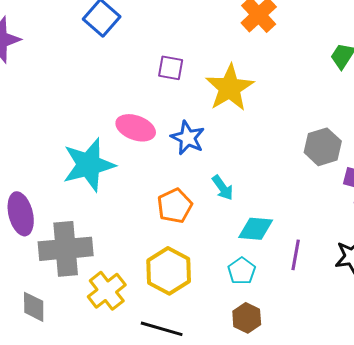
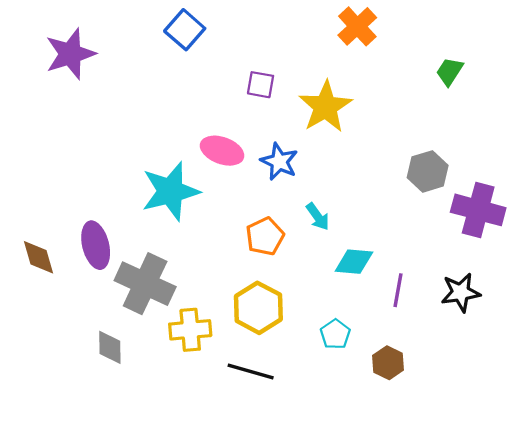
gray cross: (66, 249) -> (145, 284), turned 30
cyan pentagon: (242, 271) -> (335, 334), moved
yellow cross: (107, 291) -> (190, 330), turned 33
brown hexagon: (247, 318) -> (388, 363), moved

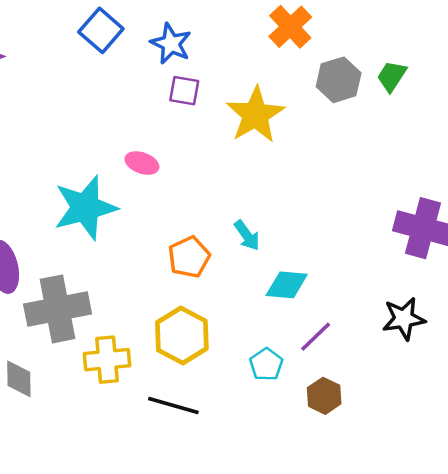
pink ellipse: (222, 151) -> (142, 163), size x0.7
blue star: (279, 162) -> (171, 44), moved
gray hexagon: (428, 171) -> (339, 80), moved
gray cross: (145, 284) -> (58, 309), turned -36
purple line: (398, 290) -> (316, 337), moved, turned 36

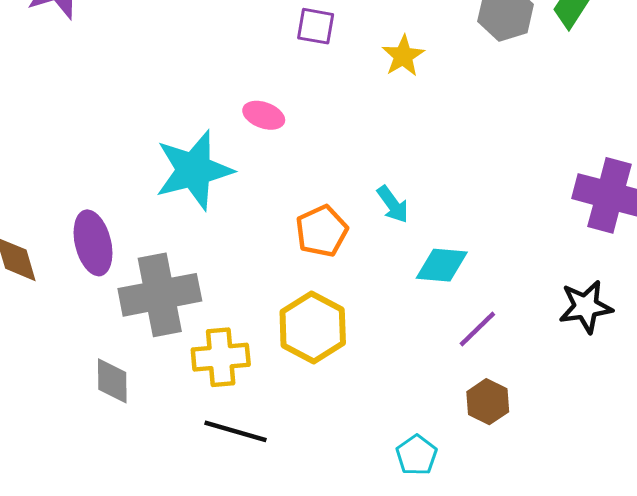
yellow star: (255, 115) -> (403, 56), size x0.6
cyan pentagon: (266, 364) -> (417, 455), moved
black line: (173, 405) -> (235, 431), moved

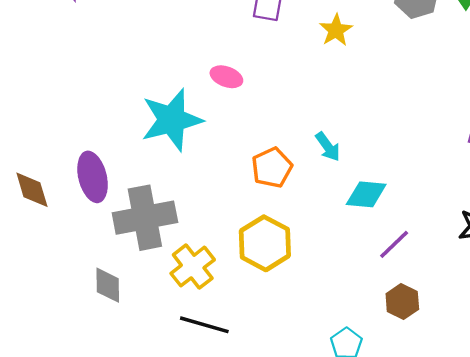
yellow cross: (221, 357) -> (193, 267), turned -33

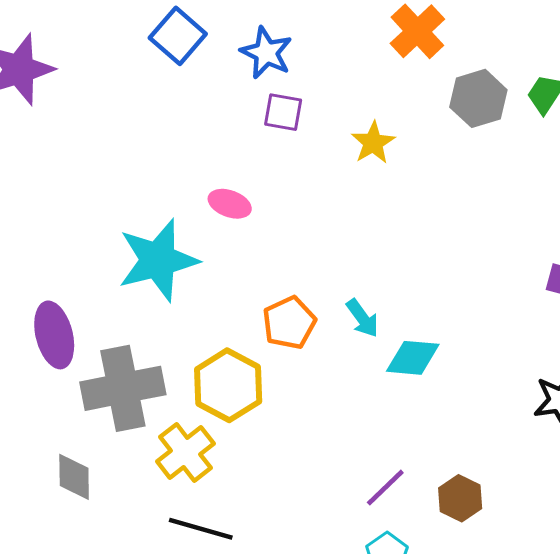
cyan arrow: (328, 147) -> (362, 318), moved
yellow hexagon: (265, 243) -> (228, 385), moved
purple line: (394, 244) -> (385, 488), moved

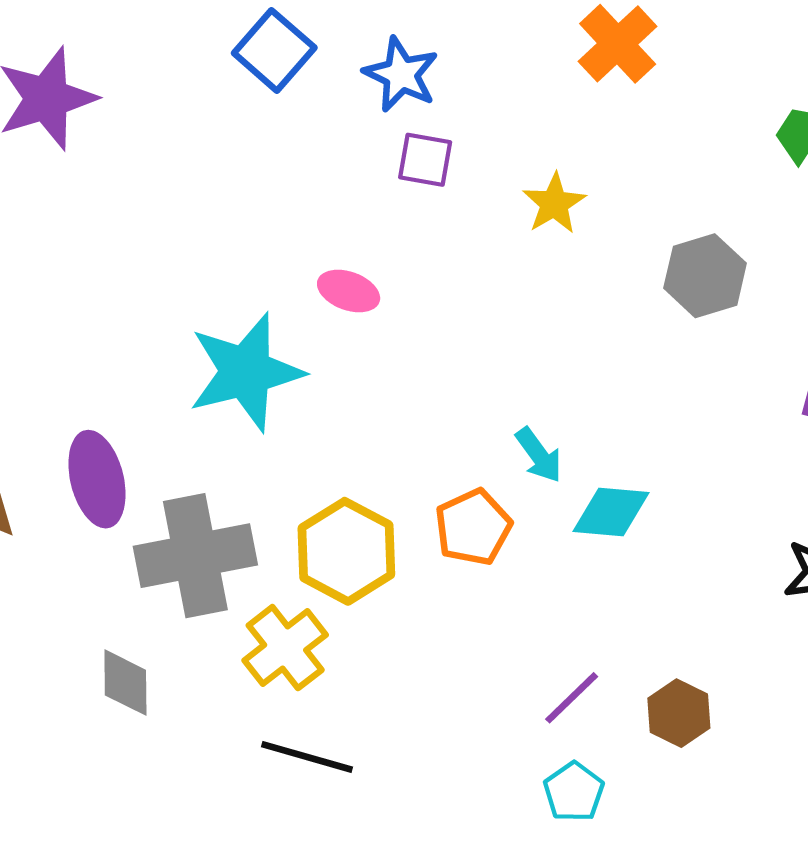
gray hexagon: (478, 98) -> (705, 276), moved
orange pentagon: (289, 323) -> (473, 527), moved

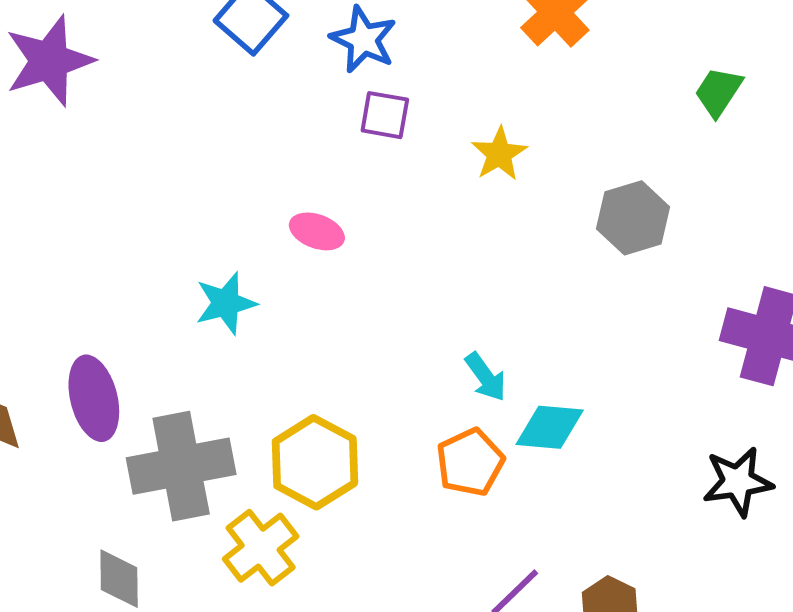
cyan star: (246, 372) -> (226, 303), size x0.6
orange pentagon: (473, 527) -> (470, 462), moved

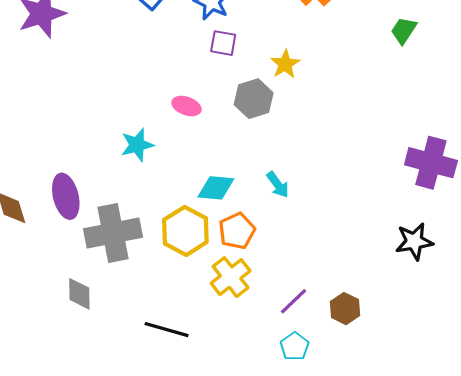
gray hexagon: (633, 218) -> (254, 99), moved
cyan diamond: (550, 427) -> (216, 188), moved
orange pentagon: (470, 462) -> (237, 231), moved
yellow cross: (261, 548) -> (231, 277), moved

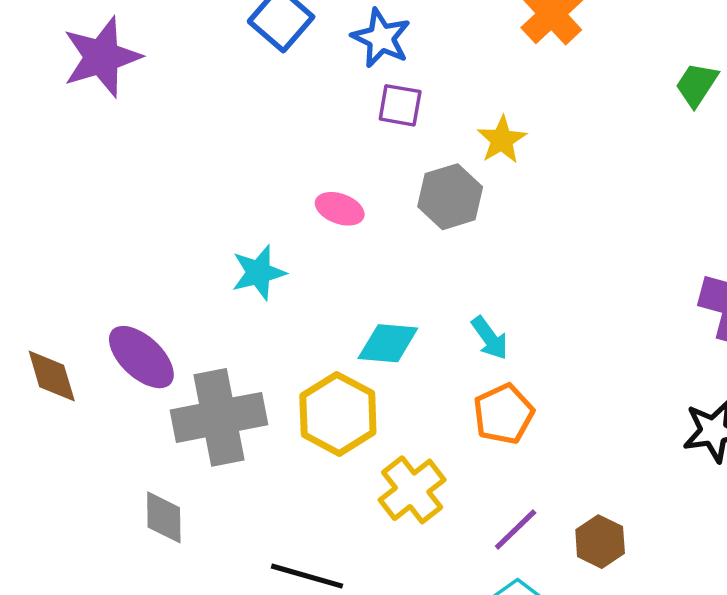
purple ellipse: (66, 196) -> (141, 357), turned -33
orange pentagon: (237, 231) -> (503, 414), moved

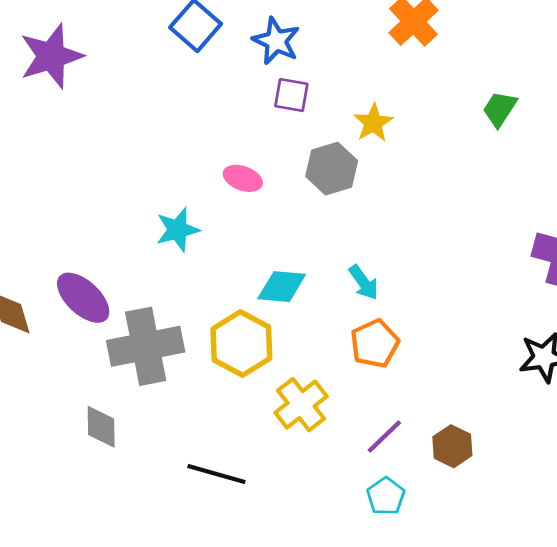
green trapezoid: (697, 85) -> (500, 109), moved

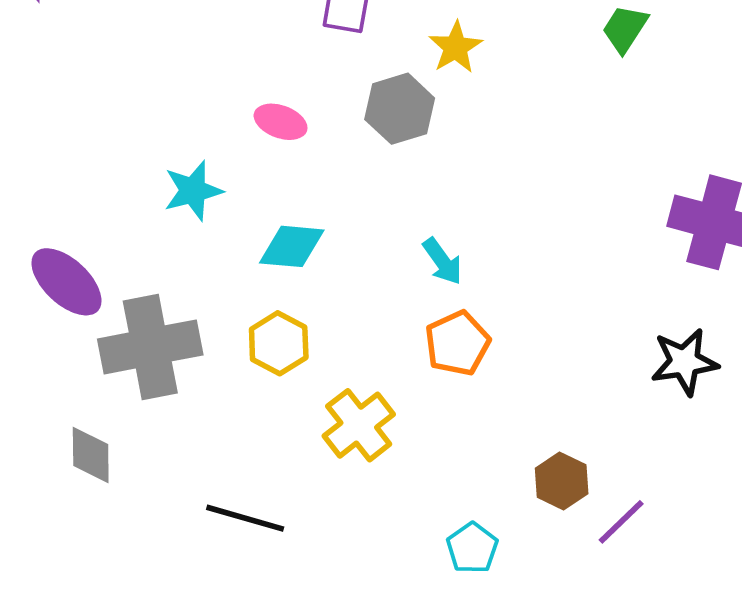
cyan diamond: (282, 287) -> (292, 246), moved
yellow hexagon: (241, 344) -> (279, 343), size x0.7
purple line: (384, 437) -> (621, 522), moved

